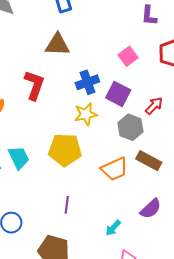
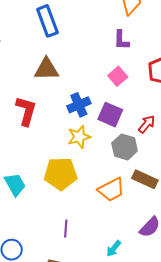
purple L-shape: (149, 16) -> (121, 40), moved

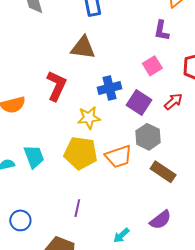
red arrow: (147, 124) -> (173, 102), moved
yellow star: (79, 137) -> (89, 118), moved
orange trapezoid: (111, 190) -> (119, 156), moved

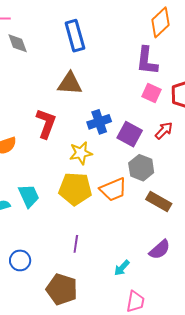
purple L-shape: (162, 31) -> (147, 61), size x1.4
pink square: (152, 66) -> (151, 93), moved, turned -30

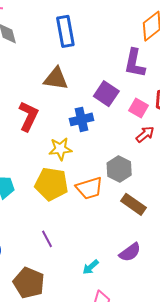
pink square: (151, 93) -> (139, 108), moved
purple square: (130, 134) -> (106, 94), moved
purple line: (76, 244) -> (47, 239), turned -42

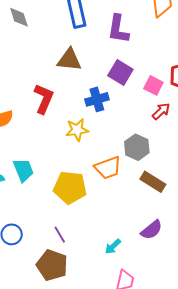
purple L-shape: (135, 63) -> (118, 29), moved
yellow pentagon: (51, 184) -> (70, 187), moved
purple line: (47, 239) -> (60, 235), moved

